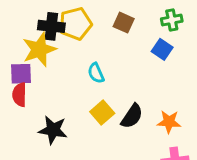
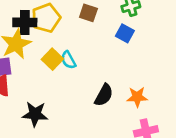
yellow square: (102, 113) -> (52, 59), moved

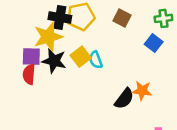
orange star: (137, 97) -> (142, 91), moved
black star: (35, 114) -> (54, 61), moved

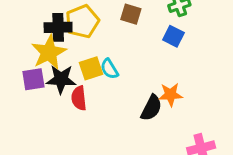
yellow square: (81, 57) -> (91, 68), turned 30
red semicircle: (29, 74) -> (79, 98), moved

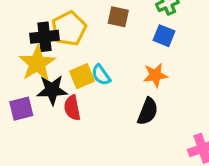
purple square: (33, 79) -> (21, 109), moved
orange star: (171, 95) -> (155, 75), moved

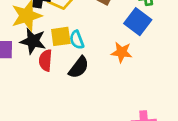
blue square: (164, 36) -> (138, 22), size x1.4
black semicircle: (148, 111) -> (79, 67), moved

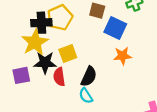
blue square: (138, 22) -> (115, 28), moved
cyan semicircle: (77, 40) -> (86, 96), moved

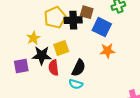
black cross: (41, 23) -> (73, 20), moved
yellow star: (35, 42) -> (33, 38), size x0.6
cyan semicircle: (86, 96) -> (76, 84), turned -40

